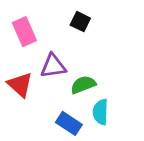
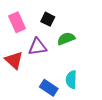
black square: (80, 22) -> (48, 19), moved
green semicircle: (83, 85) -> (66, 39), moved

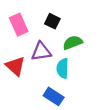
cyan semicircle: (71, 80) -> (63, 68), moved

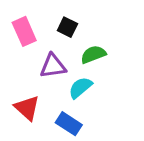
red triangle: (15, 66) -> (27, 108), moved
cyan semicircle: (63, 68) -> (80, 88), turned 48

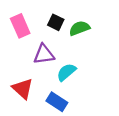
green semicircle: (93, 54) -> (79, 28), moved

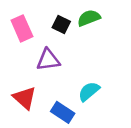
green semicircle: (79, 28) -> (89, 18), moved
cyan semicircle: (66, 72) -> (89, 91), moved

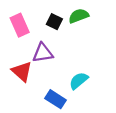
red triangle: (25, 98) -> (22, 71), moved

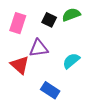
pink rectangle: (20, 25) -> (18, 23), turned 42
cyan semicircle: (79, 81) -> (71, 61), moved

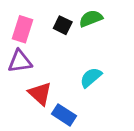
purple triangle: (39, 48) -> (20, 61), moved
red triangle: (20, 65) -> (40, 93), moved

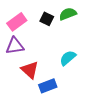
pink rectangle: (23, 29) -> (17, 22), turned 36
blue rectangle: (64, 115) -> (48, 86), turned -54

